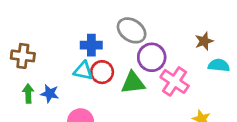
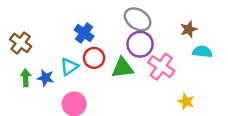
gray ellipse: (132, 30) -> (138, 19), moved
blue cross: (91, 45) -> (84, 33), turned 36
brown cross: (23, 56) -> (21, 43), turned 30
cyan triangle: (83, 71) -> (69, 67), moved, turned -48

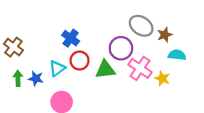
gray ellipse: (138, 19) -> (141, 26), moved
yellow star: (186, 101) -> (162, 78), moved

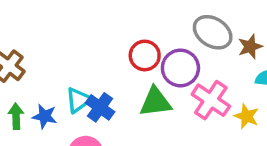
blue cross: (71, 38) -> (100, 107), moved
red circle: (80, 61) -> (145, 55), moved

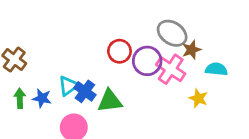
brown star: (250, 47) -> (191, 50), moved
pink cross: (211, 100) -> (171, 69), moved
green triangle: (155, 102) -> (110, 101), moved

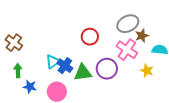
gray ellipse: (172, 33) -> (128, 24), turned -60
purple circle: (147, 61) -> (107, 69), moved
blue star: (42, 98) -> (30, 87), moved

